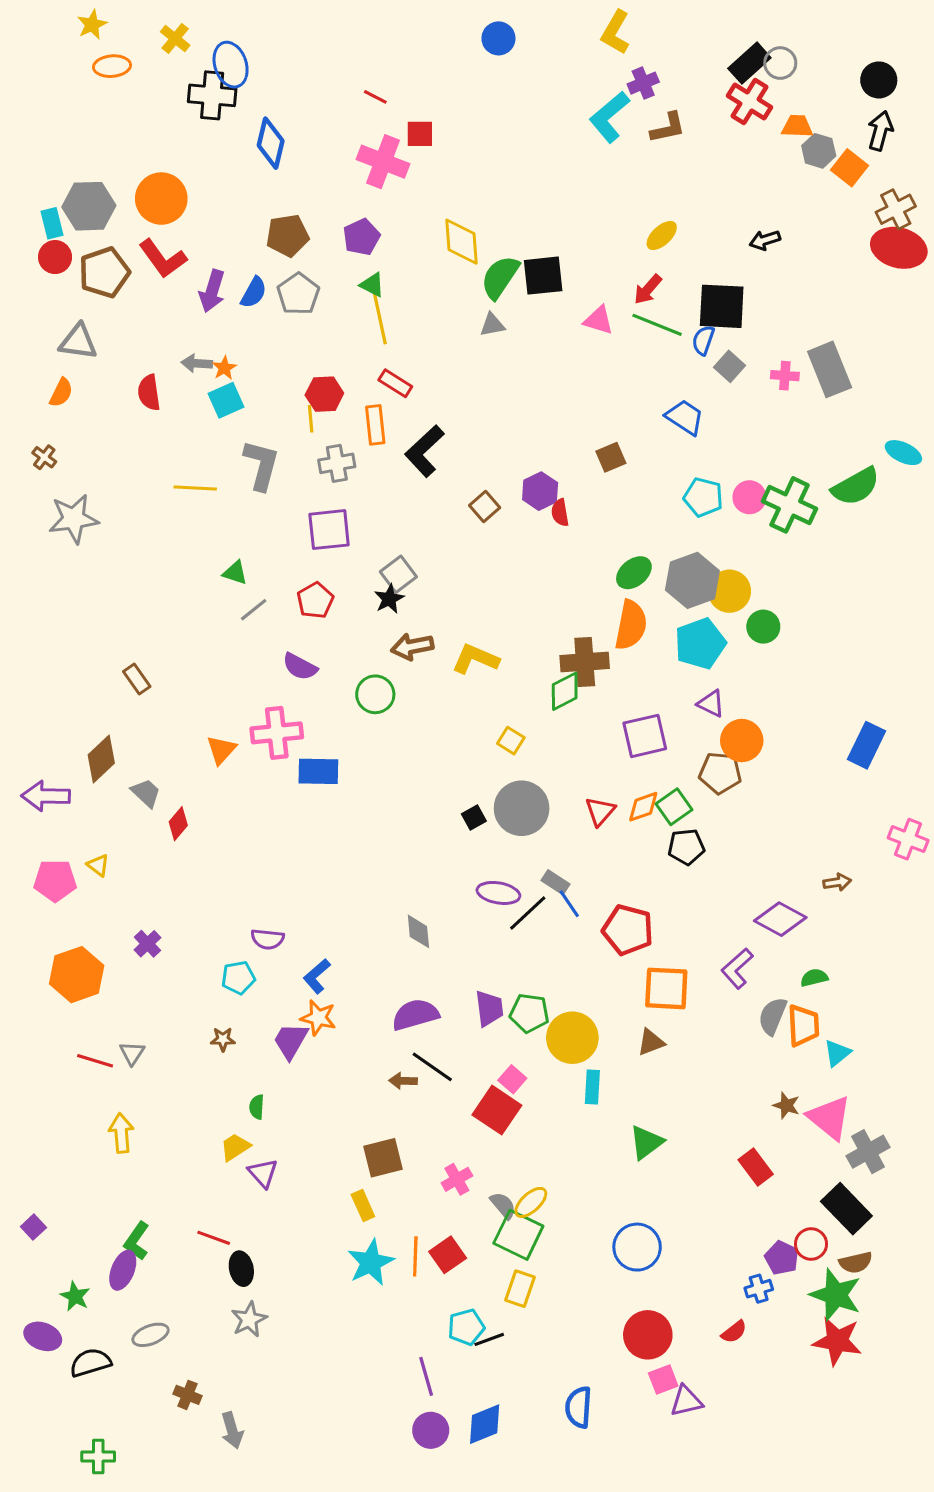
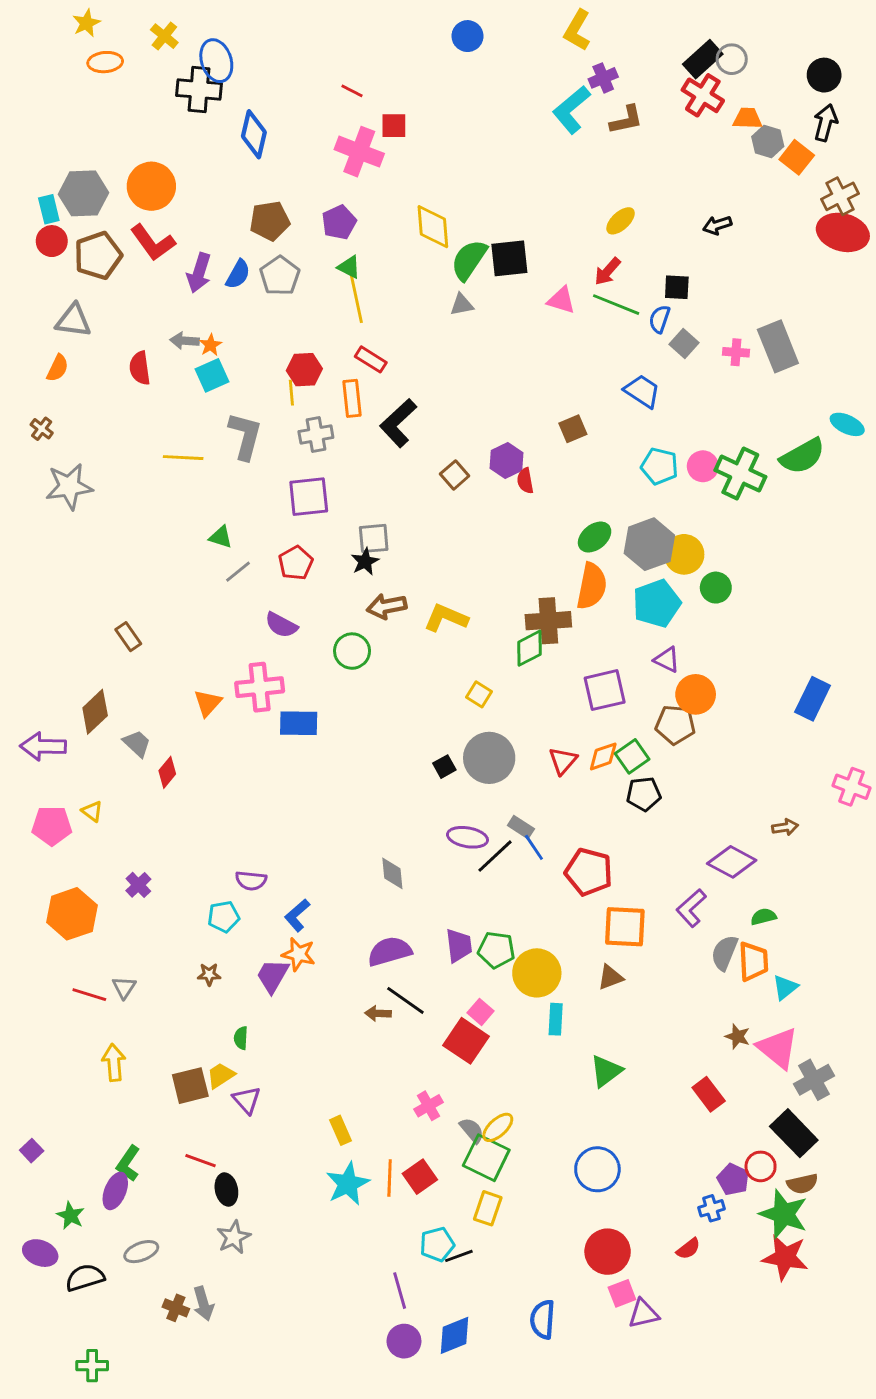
black square: (722, 306) -> (677, 287), size x0.6
gray square: (398, 574) -> (374, 538), turned 32
brown square: (383, 1158) -> (190, 1086), moved
gray arrow: (232, 1430) -> (203, 1304), moved

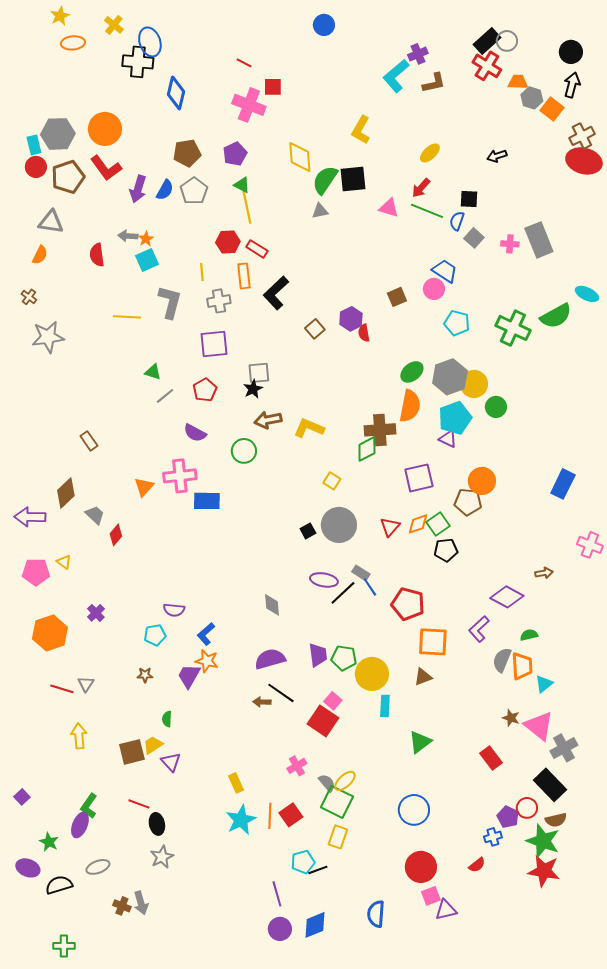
yellow L-shape: (577, 30) -> (361, 130), moved
red hexagon: (304, 370) -> (228, 242), moved
pink circle: (703, 466) -> (434, 289), moved
purple triangle: (667, 660) -> (448, 439), moved

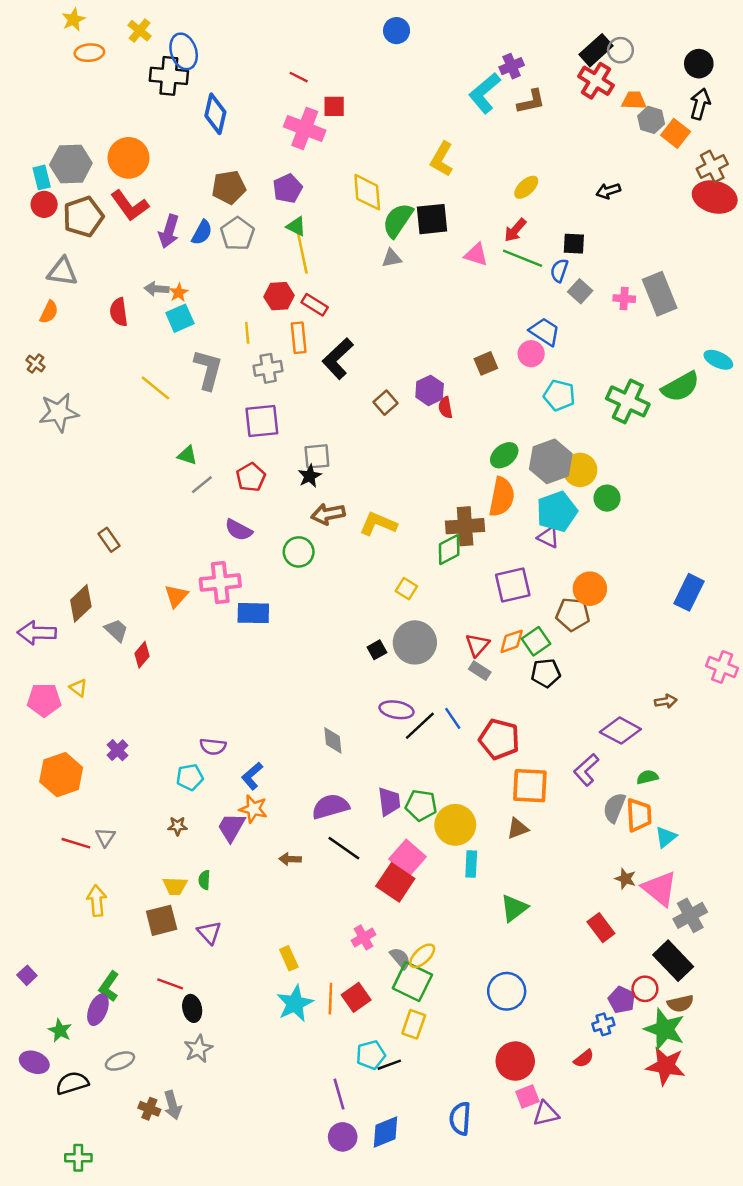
yellow line: (127, 317) -> (155, 388), turned 36
gray rectangle: (361, 573) -> (480, 671), moved
pink square: (333, 701) -> (408, 858), size x1.6
brown arrow: (262, 702) -> (290, 859), moved
yellow trapezoid: (153, 745) -> (175, 886), moved, turned -145

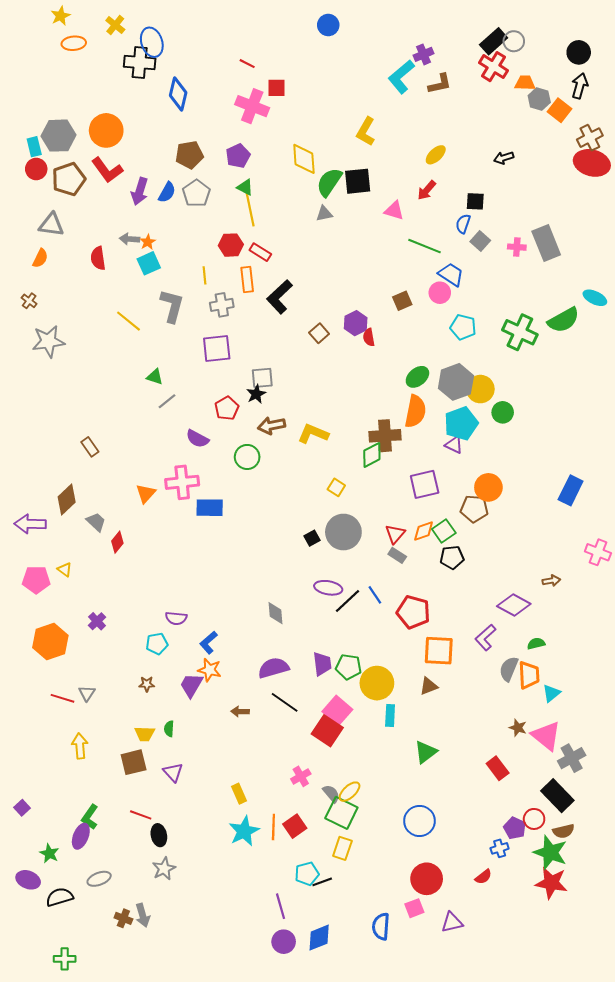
green line: (523, 258) -> (425, 246), moved
red pentagon: (251, 477) -> (227, 408), moved
pink square: (527, 1097) -> (414, 908), moved

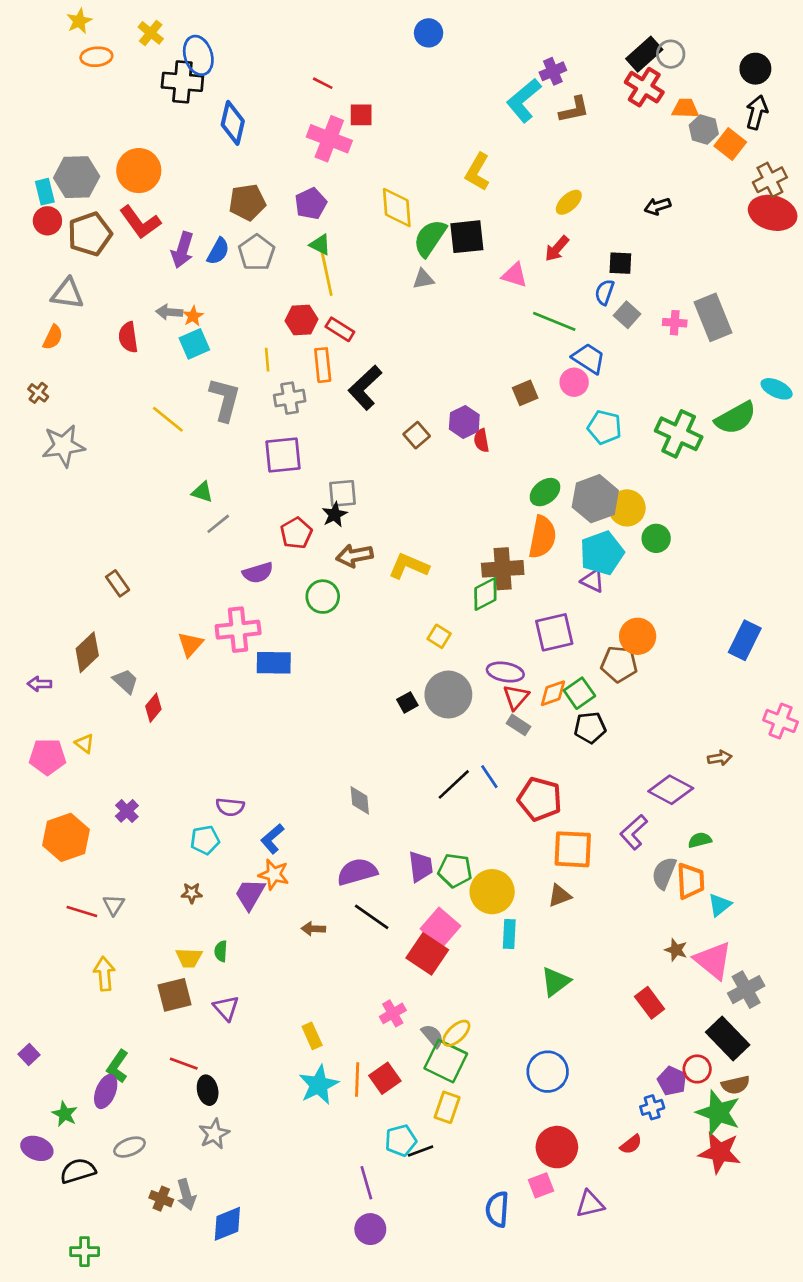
purple semicircle: (197, 439) -> (258, 573), turned -45
purple arrow: (30, 524) -> (40, 684), size x0.6
purple ellipse: (328, 588) -> (505, 672), moved
blue diamond: (319, 938) -> (227, 1224), moved

